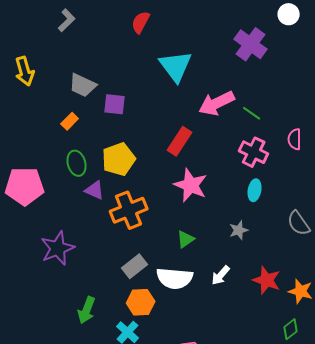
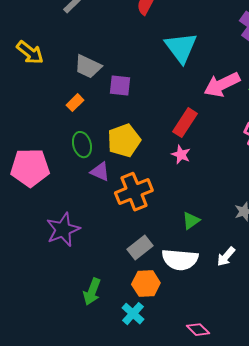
yellow arrow: (25, 71) -> (30, 53), turned -36
pink star: (191, 185) -> (181, 155), moved, size x0.6

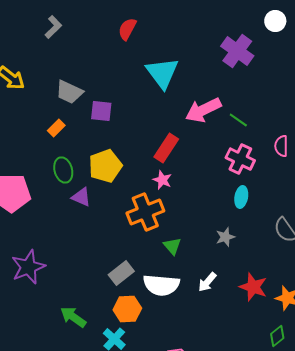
orange cross: (134, 192) -> (145, 212), moved
green triangle: (191, 221) -> (172, 246), turned -36
purple star: (63, 230) -> (28, 267), moved
green arrow: (92, 292) -> (73, 317), turned 104

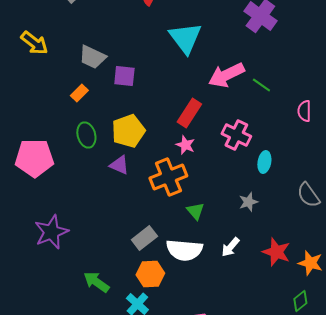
pink cross: (240, 159) -> (236, 135), moved
purple triangle: (81, 197) -> (119, 165), moved

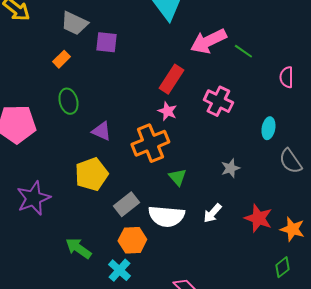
yellow pentagon: (128, 131) -> (91, 174), moved
cyan ellipse: (264, 162) -> (268, 128), moved

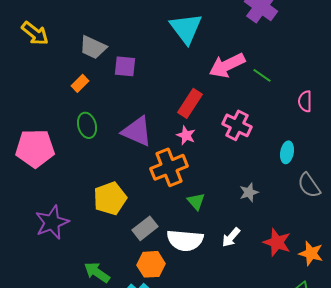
purple triangle: (101, 131) -> (137, 131), moved, size x1.6

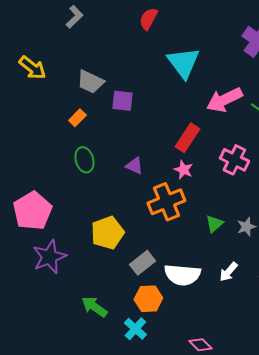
purple triangle: (137, 131) -> (134, 166), size x0.6
pink pentagon: (35, 148) -> (32, 211), moved, turned -30
green triangle: (196, 201) -> (214, 224), moved, turned 30

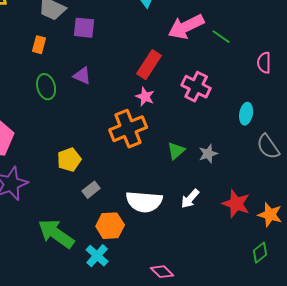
orange rectangle: (77, 118) -> (39, 45), turned -30
purple triangle: (134, 166) -> (82, 76), moved
yellow pentagon: (107, 233) -> (69, 160), size x0.7
gray rectangle: (142, 263) -> (91, 190), moved, size x0.7
green arrow: (94, 307) -> (56, 234), size x1.4

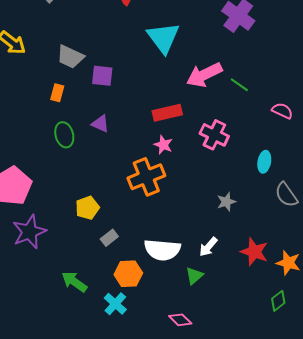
pink semicircle: (264, 63) -> (282, 111), turned 115
red rectangle: (149, 65) -> (167, 113), turned 44
green triangle: (176, 151) -> (194, 276), moved
green arrow: (56, 234) -> (74, 282), size x0.7

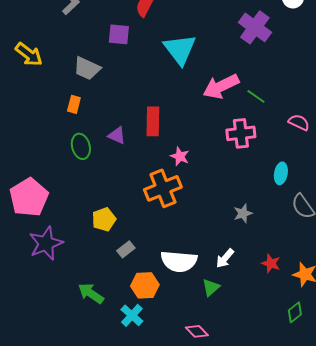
purple square: (102, 76) -> (119, 34), moved
red rectangle: (167, 113) -> (153, 121), moved, turned -76
pink cross: (214, 135) -> (241, 133), moved, turned -32
red star: (254, 252) -> (271, 263), size x0.7

